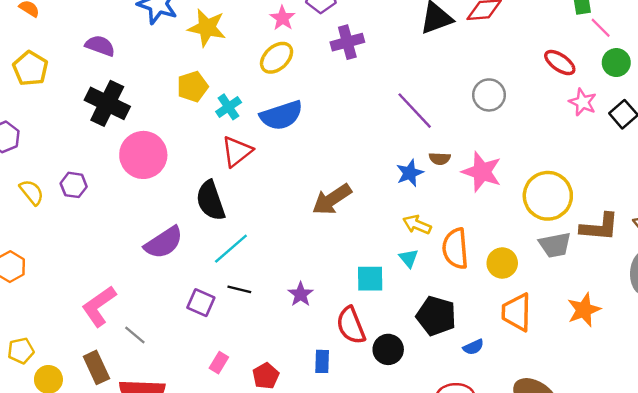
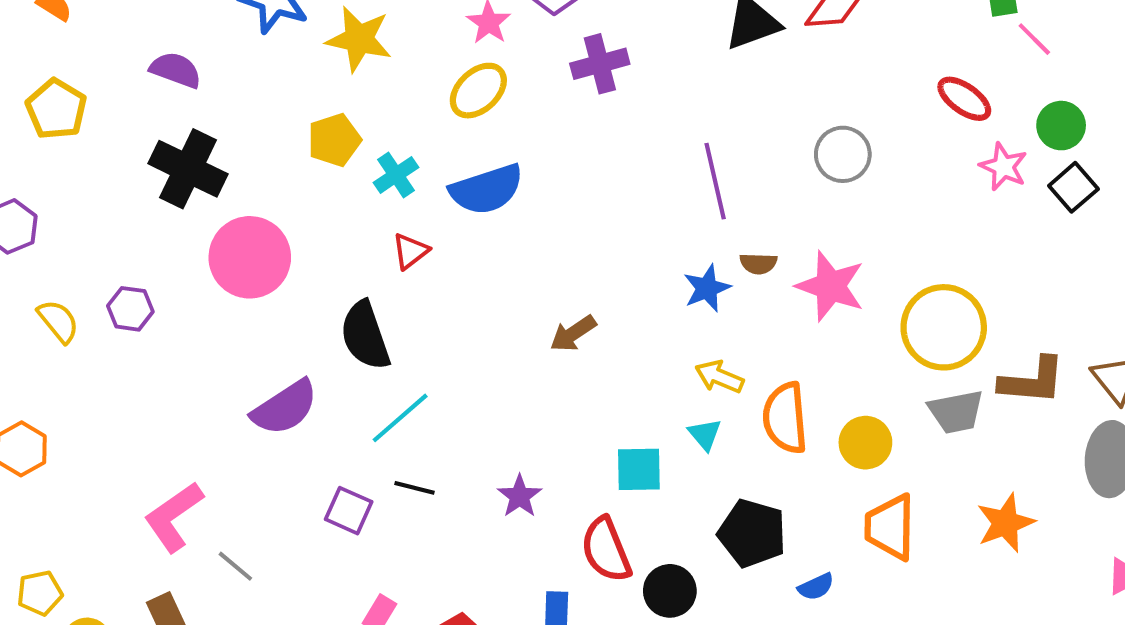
green circle: (616, 63) -> (1061, 126), moved
purple line: (415, 111) -> (715, 181), turned 30
red triangle: (237, 151) -> (410, 251), size x0.7
brown arrow: (332, 199) -> (573, 334), size x0.7

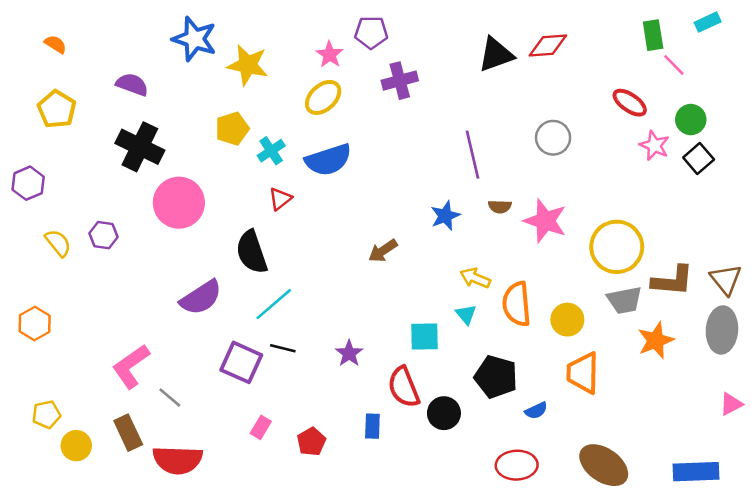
blue star: (707, 288) -> (445, 216), moved
purple square: (349, 511) -> (241, 362), size x1.4
orange star: (1005, 523) -> (656, 340), moved

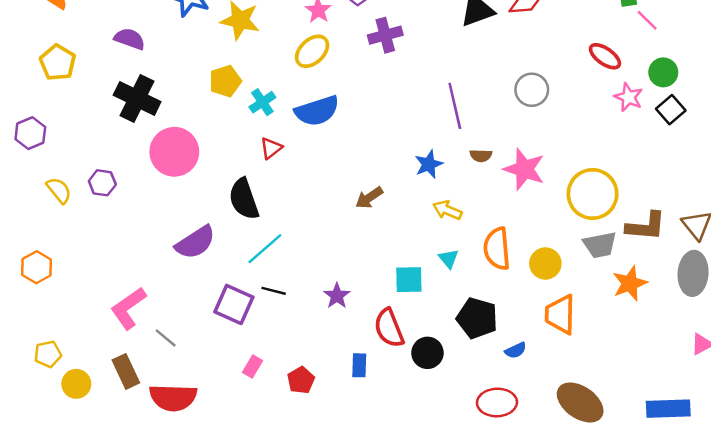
yellow arrow: (475, 278) -> (447, 210), moved

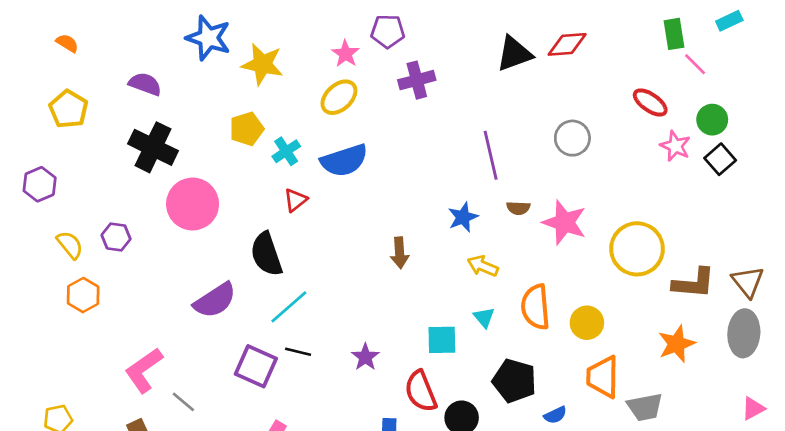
brown arrow: (369, 198) -> (400, 253), turned -60
gray trapezoid: (600, 245) -> (645, 407), moved
orange hexagon: (37, 267) -> (83, 295), moved

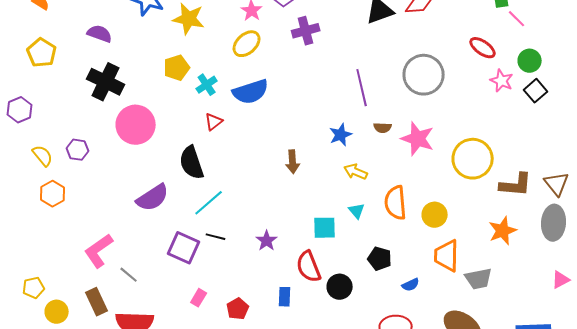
gray circle: (572, 138) -> (424, 75), size x1.5
black pentagon: (514, 381) -> (380, 259), size x0.7

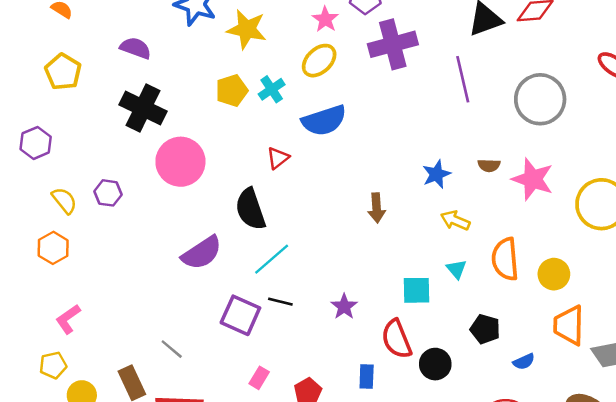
purple cross: (306, 31) -> (393, 44), size x1.4
cyan cross: (207, 85) -> (272, 89), moved
purple line: (362, 88) -> (463, 79), moved
orange hexagon: (53, 194) -> (53, 248), moved
pink L-shape: (99, 251) -> (68, 319), moved, size x0.7

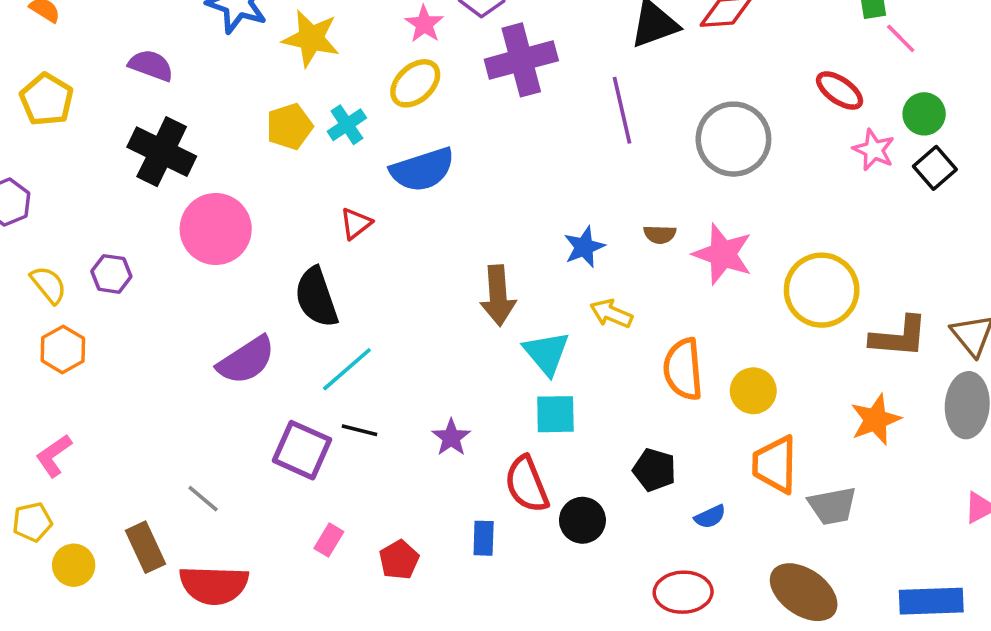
brown arrow: (377, 208) -> (498, 295), size x1.4
orange hexagon: (53, 248) -> (63, 349), moved
cyan triangle: (456, 269) -> (546, 353), moved, size x1.6

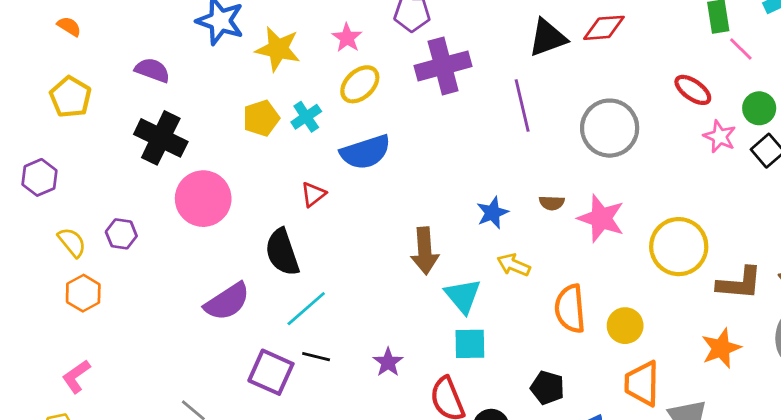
pink star: (424, 24) -> (347, 38), moved

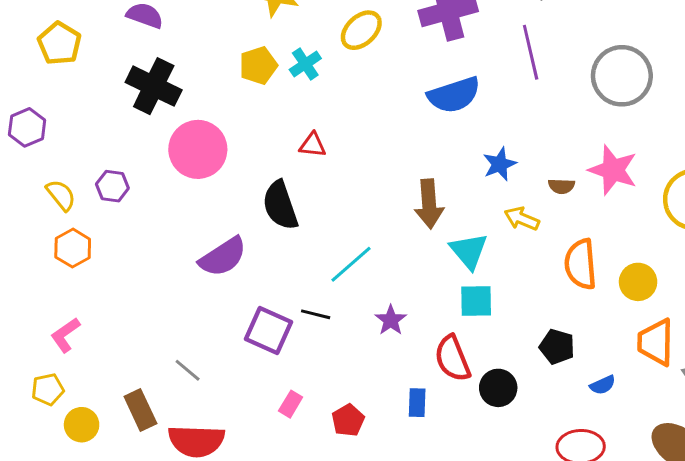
blue semicircle: (365, 152) -> (454, 95), moved
red triangle: (313, 194) -> (313, 145), turned 44
brown semicircle: (552, 203) -> (561, 186), moved
cyan line: (306, 309) -> (351, 264), moved

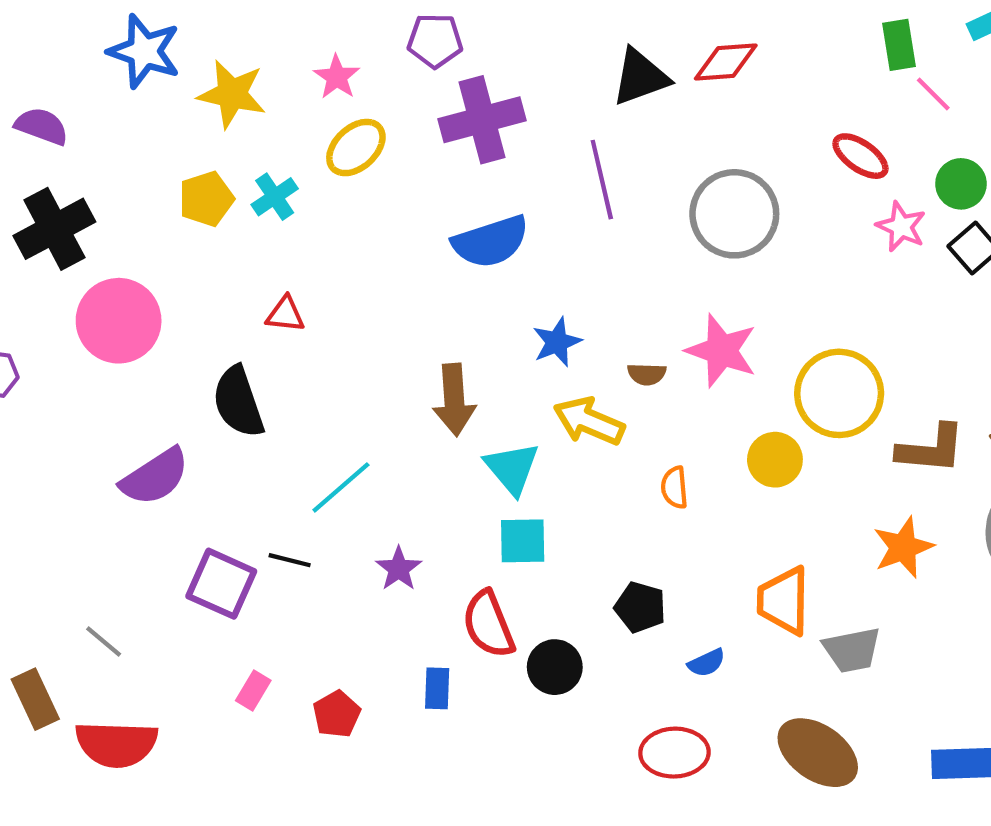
black cross: (154, 86) -> (54, 229), turned 36
yellow arrow: (522, 219) -> (589, 421), size x1.4
orange semicircle: (581, 264) -> (674, 487), size x0.6
yellow circle: (638, 282) -> (775, 460), moved

